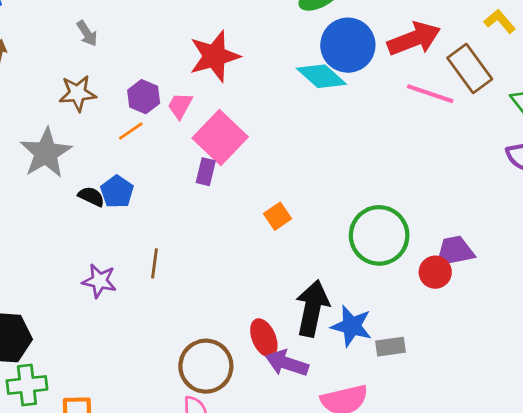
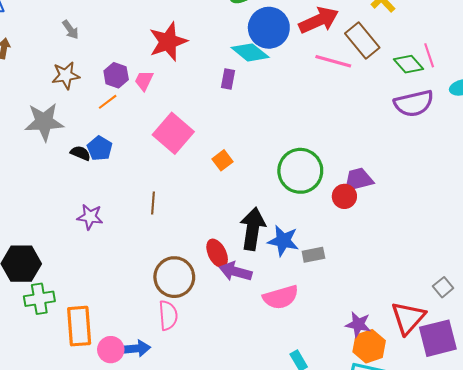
pink square: (220, 138) -> (173, 133), moved
gray star: (46, 153) -> (44, 122), turned 30
purple rectangle: (206, 172) -> (228, 79), moved
brown line: (155, 263) -> (153, 203), moved

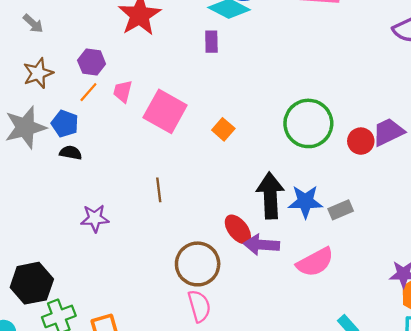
pink trapezoid: (144, 81) -> (123, 91), moved
blue pentagon: (100, 148) -> (65, 124), moved
purple trapezoid: (358, 180) -> (388, 132), moved

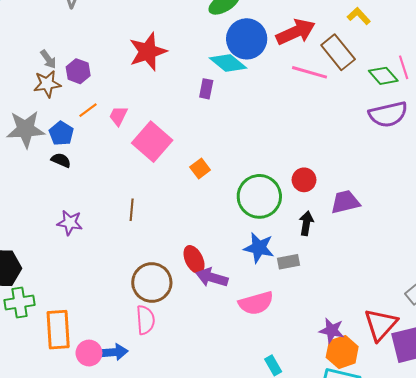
gray arrow: (33, 24) -> (48, 59), moved
purple hexagon: (92, 62) -> (78, 71), moved
green circle: (308, 123) -> (259, 196), moved
red circle: (361, 141) -> (304, 180), moved
black arrow: (270, 196) -> (306, 223), moved, size x0.6

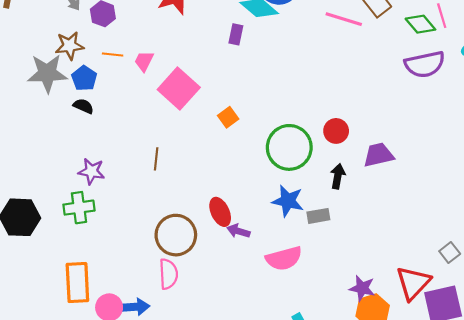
brown star: (47, 84) -> (69, 46), moved
orange line: (88, 110) -> (113, 55), turned 42
purple arrow: (212, 278) -> (238, 231), size x0.7
green cross: (19, 303) -> (79, 208), moved

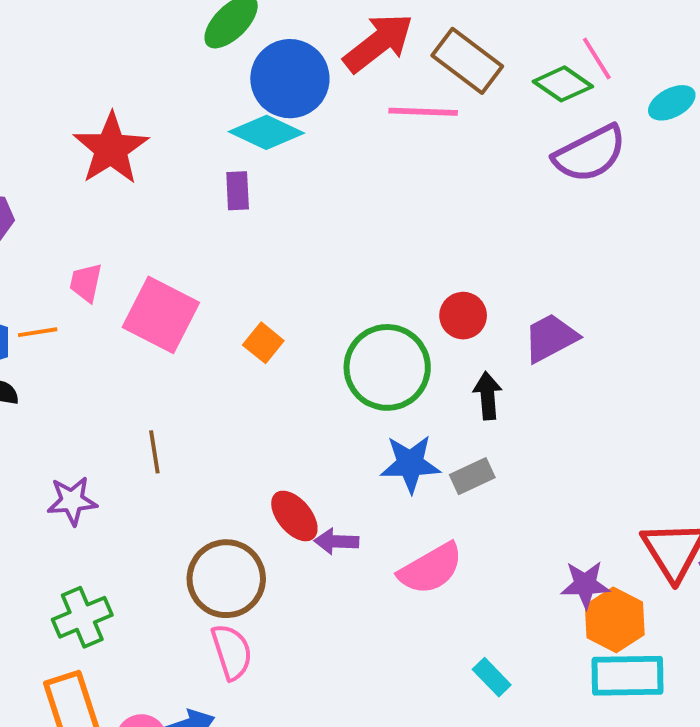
orange line: (113, 55) -> (38, 332), moved
purple star: (91, 171) -> (72, 501), moved
green cross: (79, 208) -> (82, 617), moved

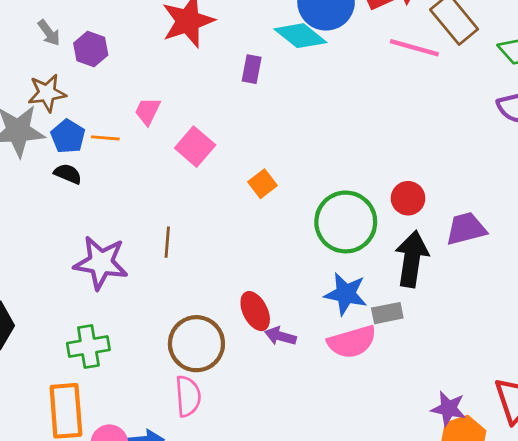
purple rectangle: (238, 191) -> (252, 69), moved
pink square: (161, 315) -> (195, 147), size x0.7
black arrow: (488, 396) -> (412, 259), size x1.6
purple star: (72, 501) -> (101, 263), size x1.5
pink semicircle: (431, 569) -> (352, 342), moved

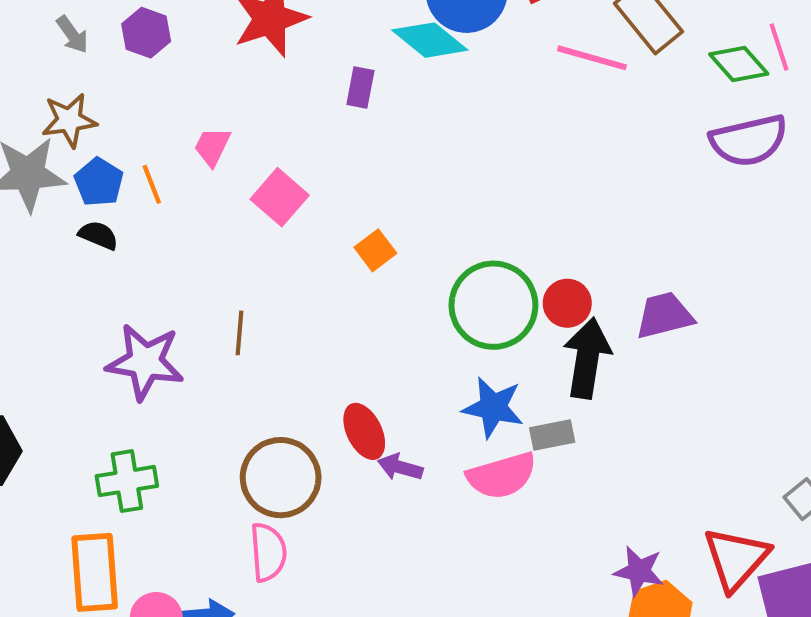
purple hexagon: (91, 49) -> (146, 33), moved
orange line: (105, 138) -> (152, 184), turned 64
red circle: (408, 198) -> (567, 303), moved

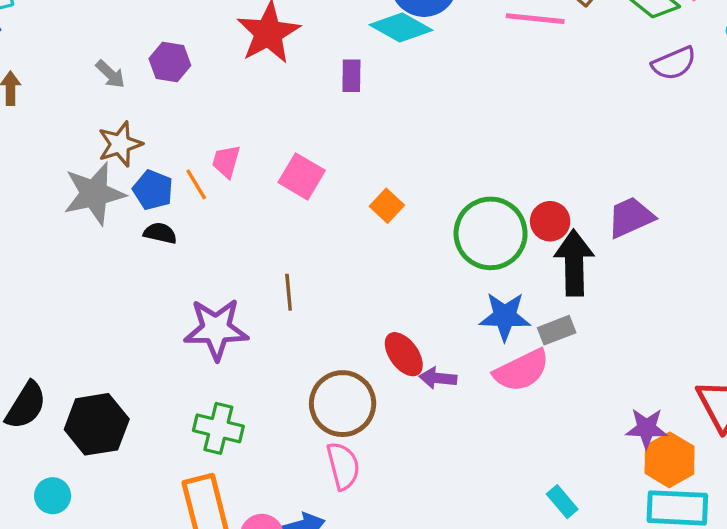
purple semicircle: (749, 140) -> (674, 63), size x0.7
pink trapezoid: (212, 147) -> (226, 161), moved
green cross: (127, 481) -> (218, 428), turned 33

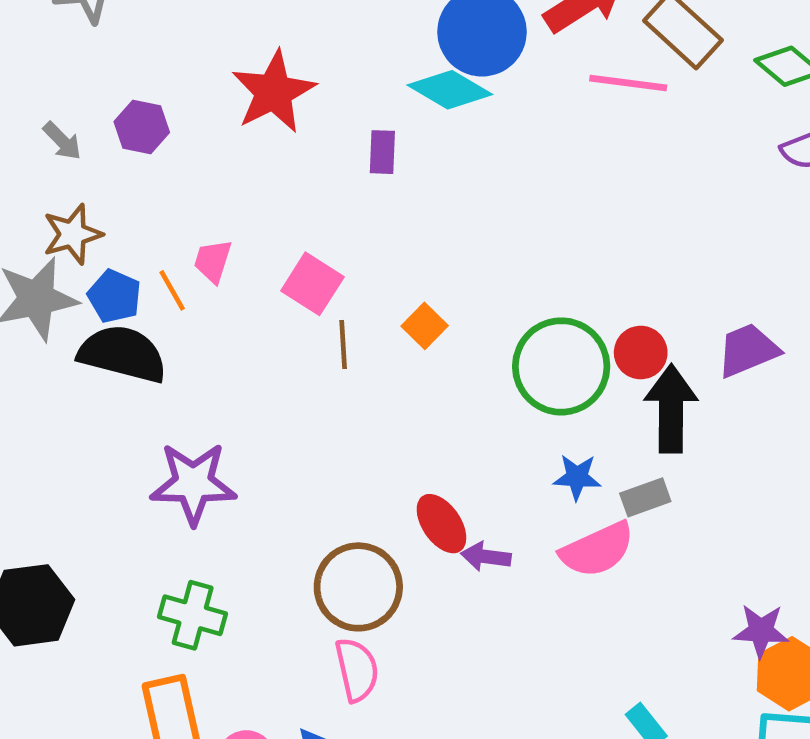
black semicircle: (160, 233) -> (123, 354), size x2.0
brown line: (289, 292) -> (343, 344), moved
blue star: (505, 316) -> (577, 477), size x0.7

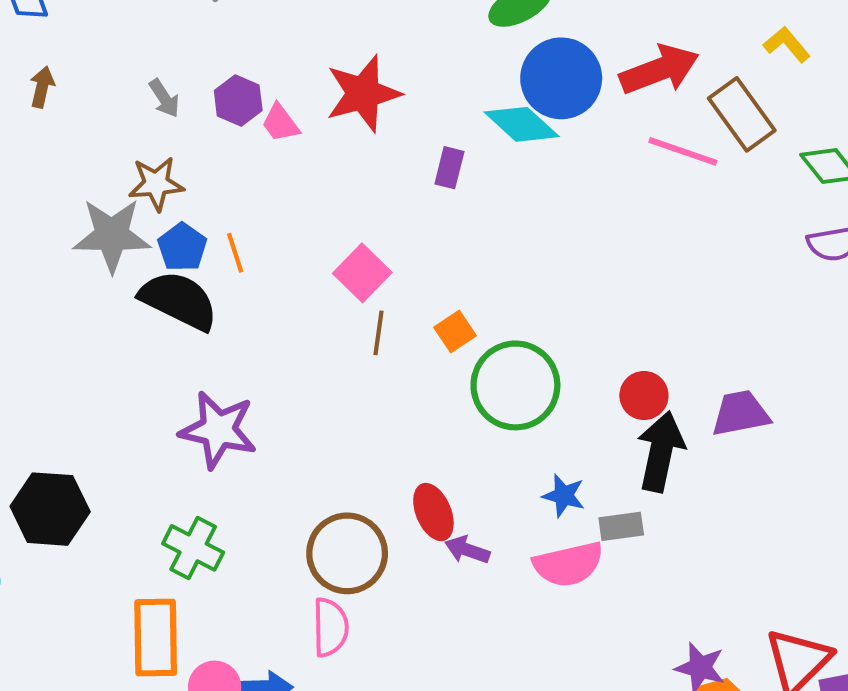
pink trapezoid: (213, 261) -> (280, 123), moved, turned -66
green circle: (561, 366) -> (515, 385), moved

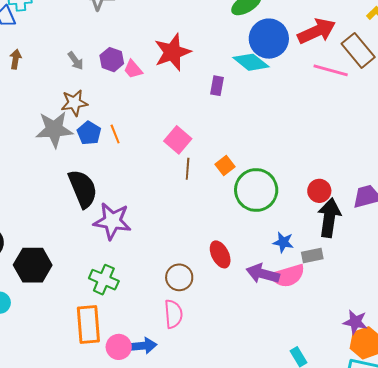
black semicircle: (179, 300) -> (83, 189), moved, turned 45
purple arrow: (467, 550) -> (263, 274), moved, size x1.5
brown circle: (347, 553) -> (179, 277), size x0.7

